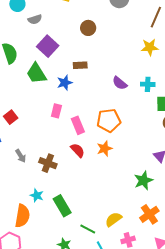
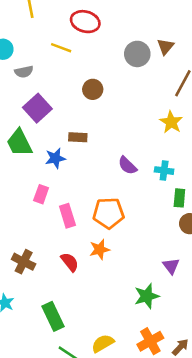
yellow star: (150, 47) -> (171, 122), turned 30
red semicircle: (78, 150) -> (70, 262), moved
green rectangle: (62, 206) -> (53, 316), moved

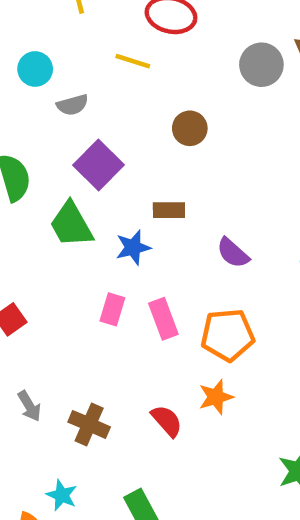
purple semicircle: (127, 165) -> (233, 253), moved
pink rectangle: (67, 216) -> (163, 319), moved

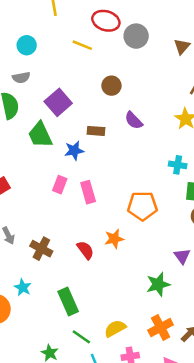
gray circle: (261, 65) -> (136, 36), moved
gray semicircle: (72, 105) -> (21, 78), moved
purple semicircle: (233, 253) -> (134, 120), moved
orange pentagon: (228, 335) -> (142, 206), moved

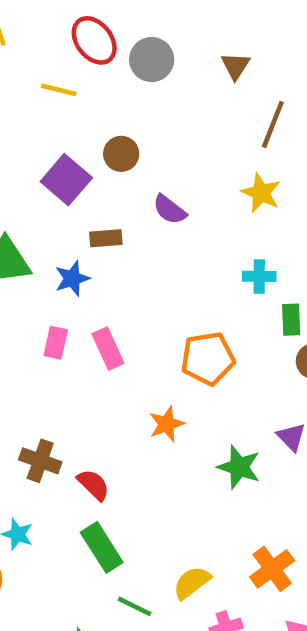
red ellipse: (106, 21) -> (94, 40), turned 44
purple square: (58, 102) -> (66, 180), moved
red semicircle: (85, 250) -> (93, 485), moved
green star: (158, 284) -> (239, 467), moved, turned -30

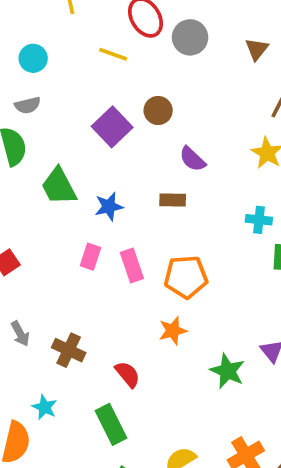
brown rectangle: (106, 238) -> (173, 200), moved
orange pentagon: (208, 358) -> (186, 277), moved
red semicircle: (93, 485) -> (128, 374), moved

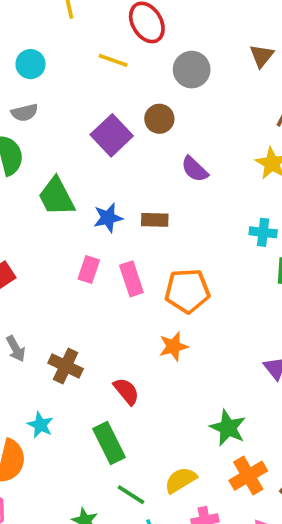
gray circle: (190, 37) -> (192, 70), moved
brown rectangle: (173, 200) -> (155, 220), moved
green star: (227, 371) -> (228, 428), moved

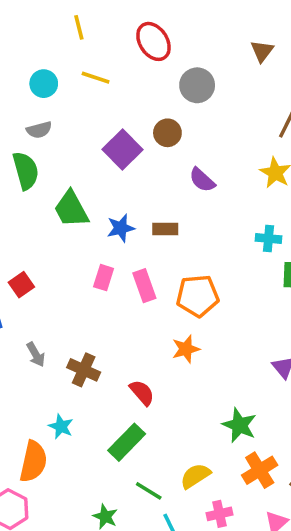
brown triangle: (262, 56) -> (262, 51), moved
yellow line: (113, 60) -> (96, 78), moved
green rectangle: (109, 443) -> (127, 442), turned 72

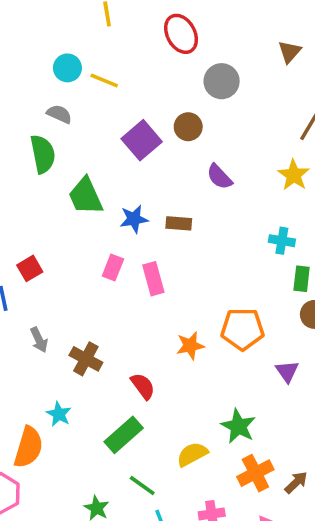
yellow line: (96, 78) -> (104, 81), moved
gray semicircle: (39, 130) -> (59, 114), turned -145
orange pentagon: (198, 296) -> (242, 329), moved
yellow semicircle: (195, 476) -> (192, 454), moved

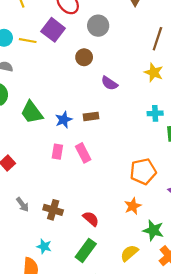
purple square: (142, 140) -> (53, 30), moved
orange star: (190, 346) -> (133, 206), moved

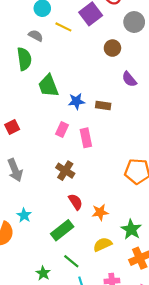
yellow line: (28, 41) -> (63, 27), moved
gray arrow: (22, 205) -> (15, 170), size x1.5
orange star: (133, 206) -> (100, 212), moved
brown cross: (53, 210) -> (65, 171), moved

